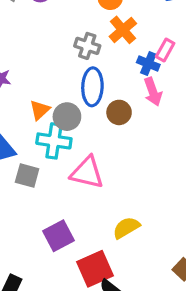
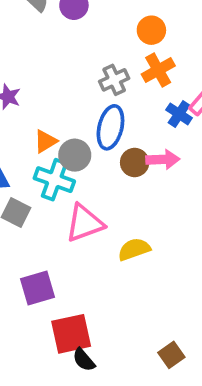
gray cross: (87, 46) -> (114, 80), turned 35
pink arrow: (153, 92) -> (163, 159), moved, turned -84
pink triangle: (87, 173) -> (85, 223), turned -45
yellow semicircle: (126, 228) -> (134, 249), moved

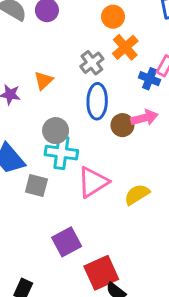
orange triangle: (45, 141) -> (44, 81), moved
gray circle: (75, 155) -> (56, 131), moved

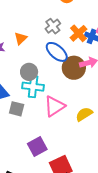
orange cross: (125, 47) -> (78, 33), moved
blue ellipse: (97, 101) -> (57, 52), turned -50
brown circle: (122, 125) -> (74, 68), size x1.5

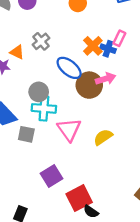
gray cross: (53, 26) -> (41, 41), moved
orange triangle: (21, 38) -> (17, 52), moved, turned -48
pink triangle: (54, 106) -> (69, 130), turned -30

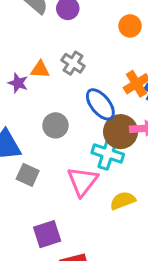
gray cross: (41, 41) -> (73, 63), turned -30
orange triangle: (17, 52) -> (40, 70), turned -35
cyan cross: (44, 108) -> (108, 154), moved

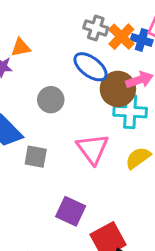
gray cross: (73, 63) -> (96, 28), moved
cyan cross: (108, 154) -> (130, 112), moved
purple square: (47, 234) -> (71, 211), turned -32

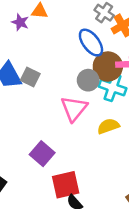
gray circle: (51, 100) -> (88, 80), moved
gray square: (36, 157) -> (30, 77), moved

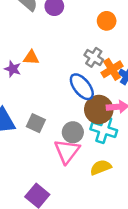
gray square: (30, 77) -> (36, 123), moved
gray circle: (88, 80) -> (73, 132), moved

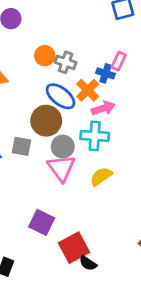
orange circle: (107, 21) -> (45, 56), moved
orange cross: (112, 69) -> (88, 90), moved
brown circle: (99, 110) -> (46, 121), moved

